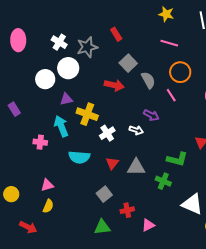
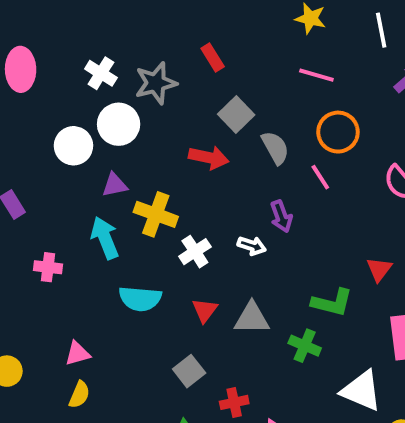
purple arrow: (151, 115) -> (281, 216), turned 42
pink cross: (40, 142) -> (48, 267), moved

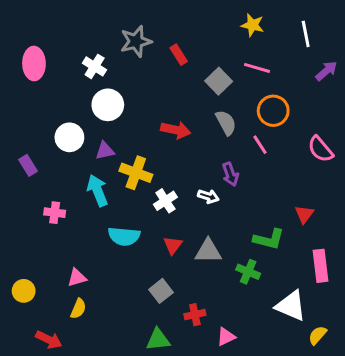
gray star: (156, 83) -> (136, 41), moved
gray square: (236, 114) -> (219, 81), moved
white circle: (73, 146) -> (69, 137), moved

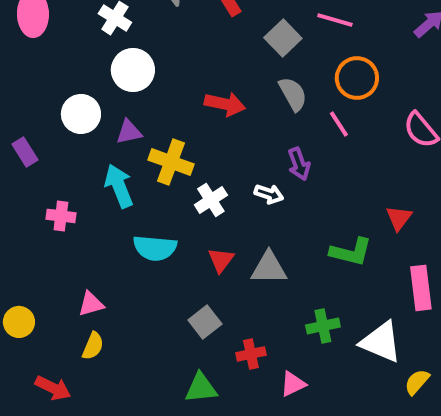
green cross: (248, 272) -> (323, 326), moved, turned -35

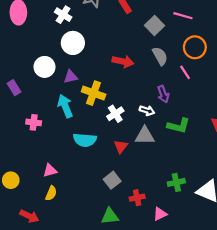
green L-shape: (351, 252) -> (179, 126), moved
gray triangle: (269, 268) -> (145, 136), moved

